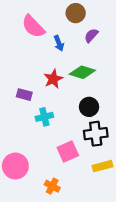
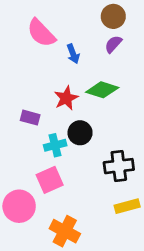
brown circle: (76, 13) -> (113, 16), moved
black circle: (89, 107) -> (80, 133), moved
pink square: (68, 152) -> (50, 180), moved
orange cross: (52, 186) -> (65, 231), size x1.5

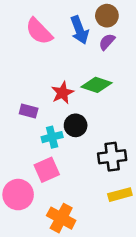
blue arrow: (73, 54) -> (79, 30), moved, size x1.5

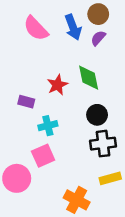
green diamond: (96, 85) -> (89, 78), turned 60
black circle: (76, 125) -> (97, 115), moved
orange cross: (61, 218) -> (77, 200), moved

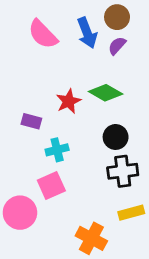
green diamond: (89, 78) -> (106, 93), turned -48

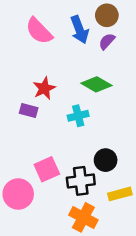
red star: (68, 101) -> (44, 88), moved
black circle: (116, 137) -> (106, 160), moved
cyan cross: (57, 150) -> (78, 116), moved
black cross: (123, 171) -> (81, 181), moved

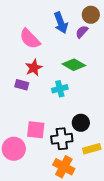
brown circle: (107, 15) -> (91, 15), moved
pink semicircle: (39, 31) -> (30, 39), moved
pink square: (47, 169) -> (36, 130), turned 30

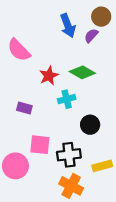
pink semicircle: (30, 39) -> (19, 50), moved
red star: (34, 68) -> (49, 76), moved
purple rectangle: (22, 85) -> (24, 108), moved
black circle: (81, 123) -> (90, 125), moved

